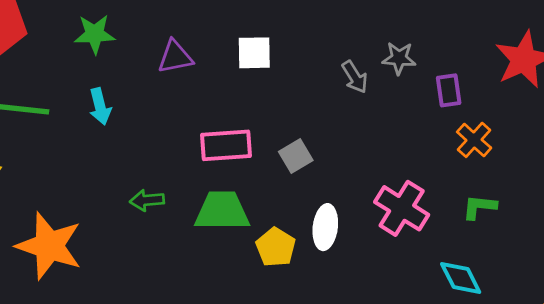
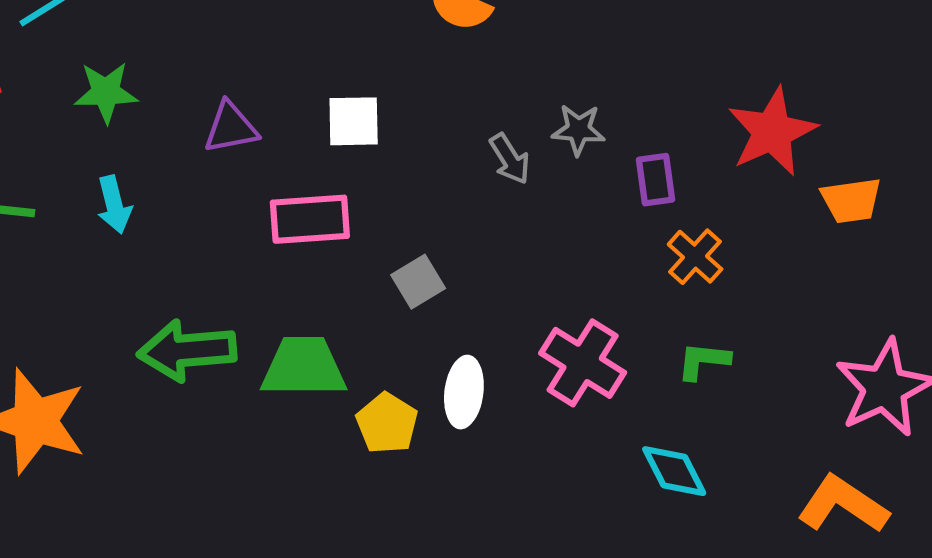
pink rectangle: (226, 145) -> (310, 219), moved
green arrow: (147, 200) -> (187, 350), size x1.8

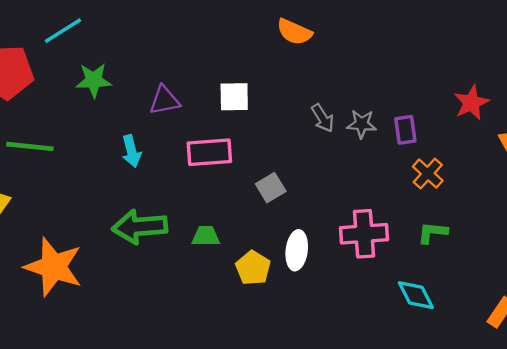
gray star: (578, 130) -> (362, 124), moved
red star: (772, 132) -> (471, 103), size x0.7
cyan arrow: (114, 205) -> (131, 151), moved
pink cross: (583, 363) -> (364, 234), turned -36
green trapezoid: (304, 367) -> (206, 236), size x0.6

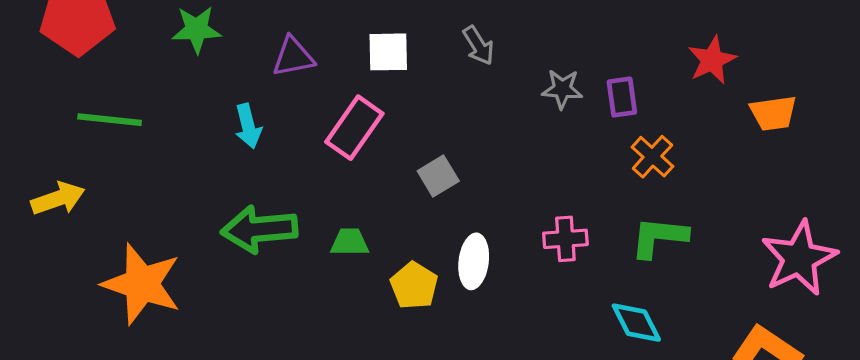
gray arrow: (323, 118) -> (478, 46), moved
pink rectangle: (209, 152) -> (354, 128), turned -51
green L-shape: (432, 233) -> (659, 237), size x1.4
pink cross: (364, 234) -> (565, 239), size x0.7

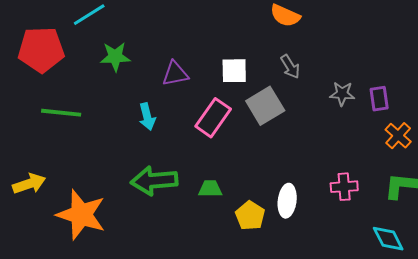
gray square: (438, 176) -> (265, 106), moved, size x1.5
yellow arrow: (58, 199) -> (29, 184), moved

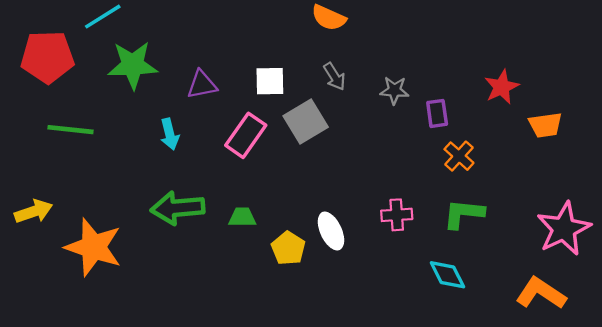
green star: (115, 57) -> (133, 65), size x1.4
gray star: (342, 94) -> (394, 90), moved
white ellipse: (287, 201) -> (331, 231), turned -32

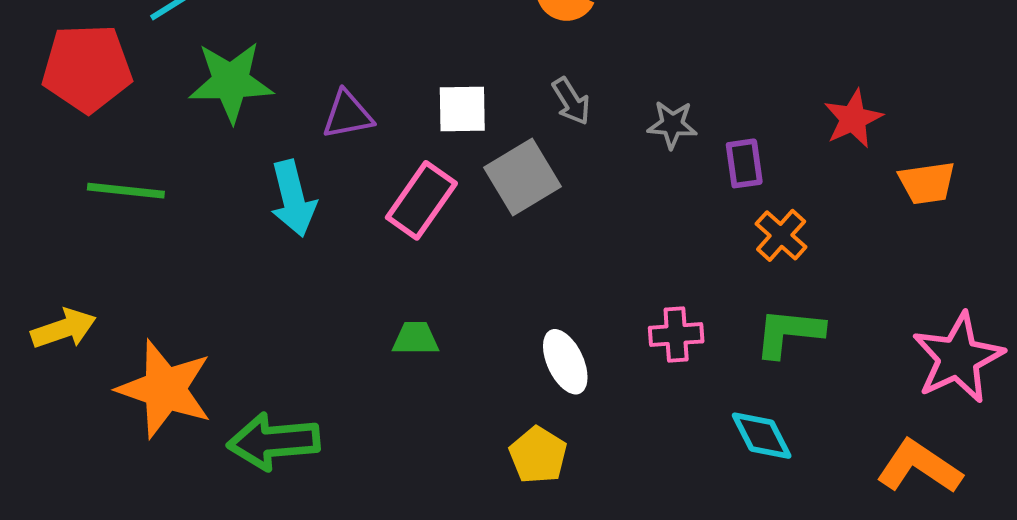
cyan arrow: (170, 134) -> (293, 198), size x1.4
green arrow: (178, 208) -> (274, 441), moved
yellow pentagon: (288, 248) -> (538, 455), moved

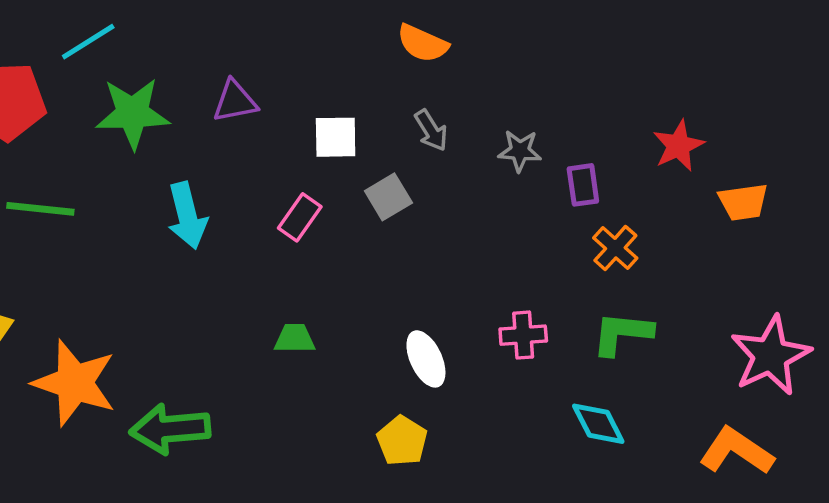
purple triangle: (348, 115) -> (235, 101), moved
gray square: (522, 177) -> (388, 197), size x0.7
pink rectangle: (421, 200) -> (300, 217), size x0.7

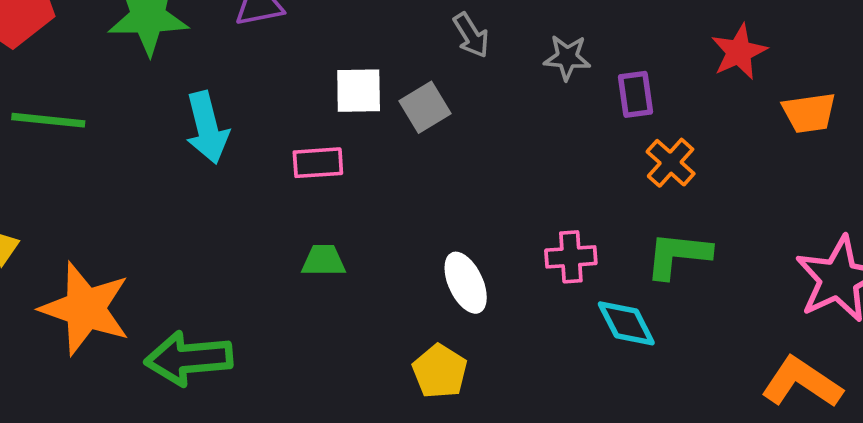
white square: (336, 137) -> (359, 91), moved
pink rectangle: (300, 217) -> (318, 163), moved, turned 51
cyan diamond: (598, 424) -> (626, 323), moved

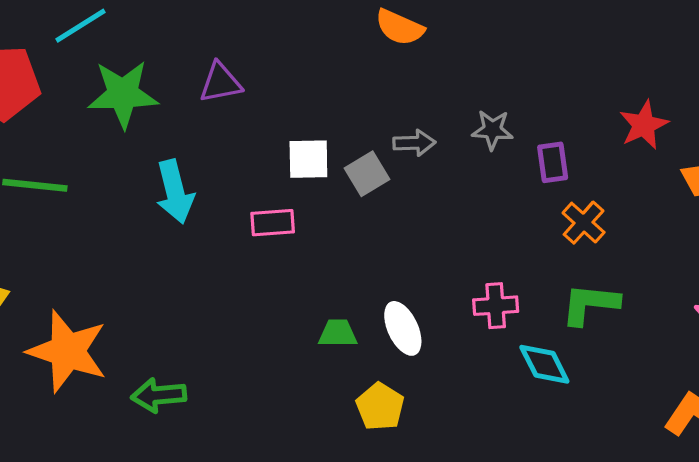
gray arrow: (471, 35) -> (414, 143), moved, turned -60
green trapezoid: (323, 261) -> (338, 333), moved
green arrow: (189, 358) -> (159, 395), size x0.7

